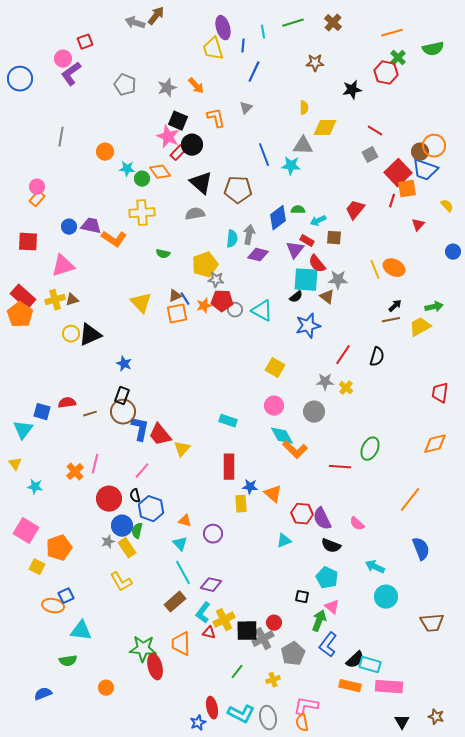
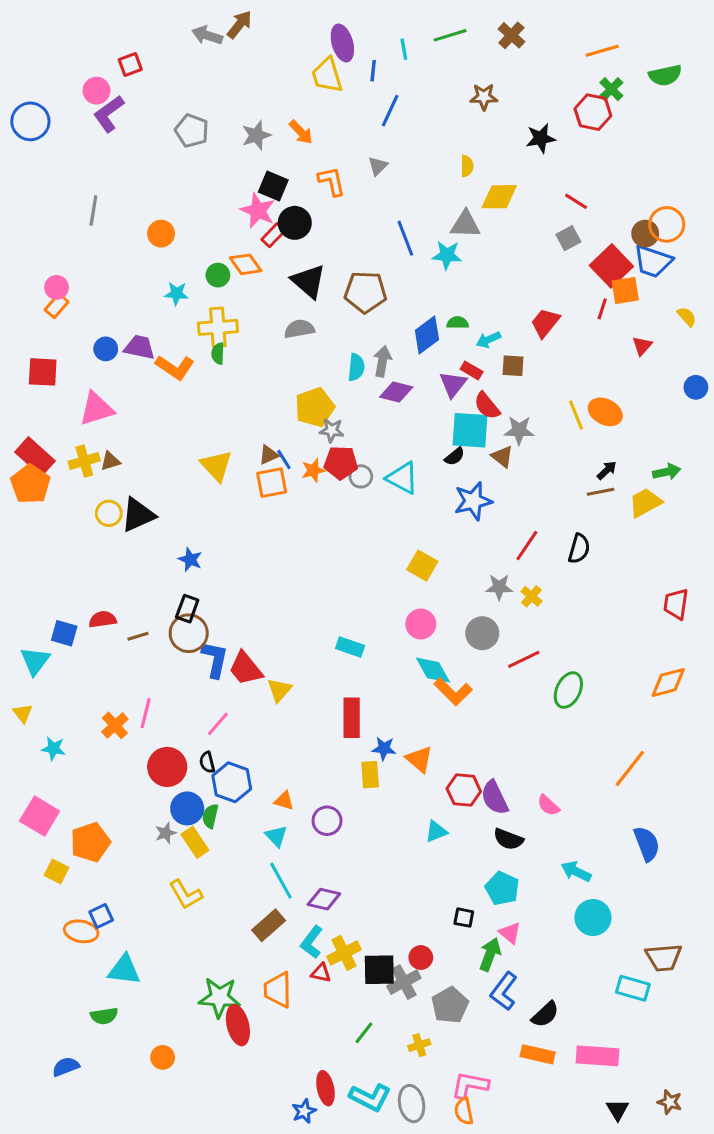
cyan star: (127, 169) -> (176, 294), moved
green semicircle: (163, 254) -> (218, 353), moved, turned 80
red line: (340, 467) -> (524, 659), moved, turned -30
cyan rectangle: (370, 665) -> (633, 988), moved

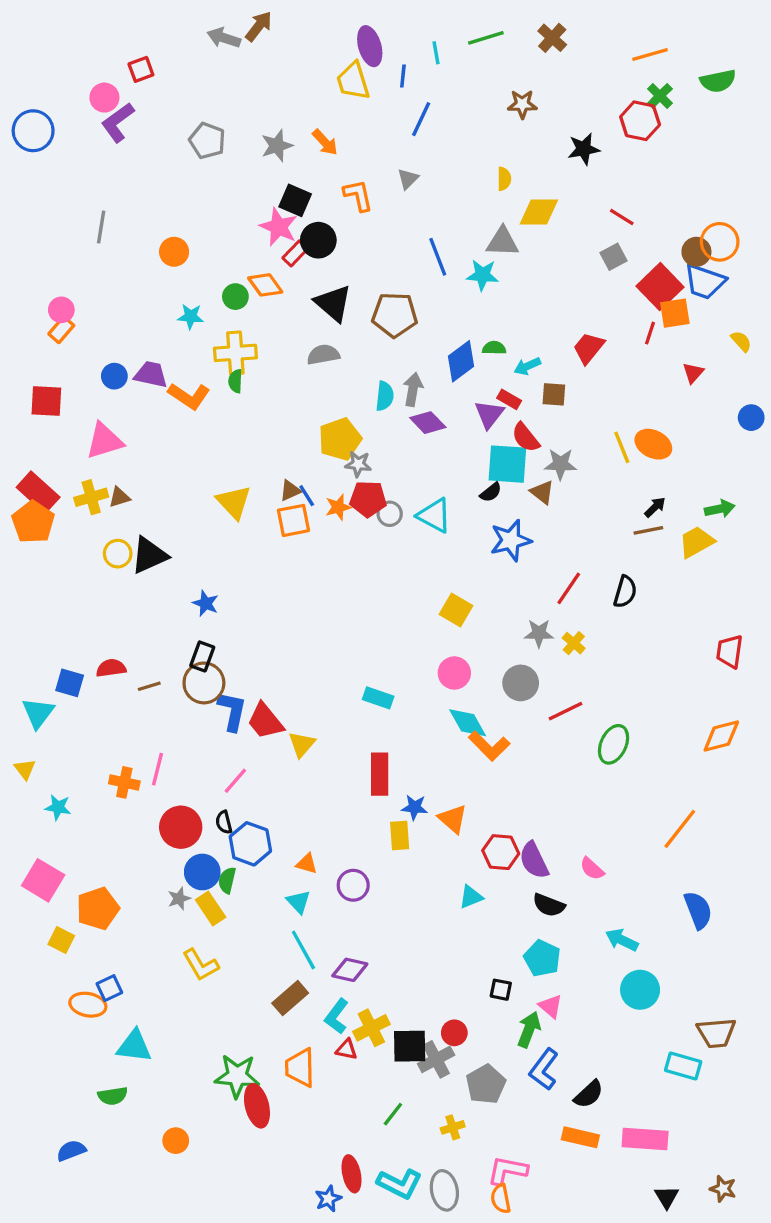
purple diamond: (396, 392) -> (428, 423), turned 32
orange cross: (115, 725) -> (124, 782), turned -36

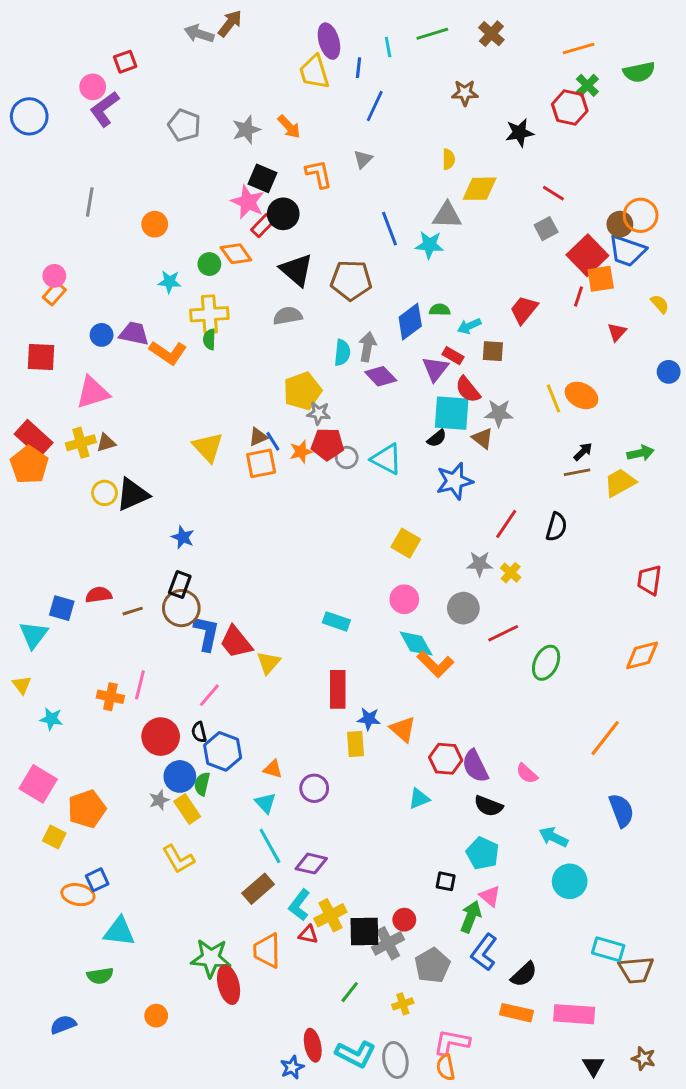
brown trapezoid: (716, 1033) -> (636, 970), moved

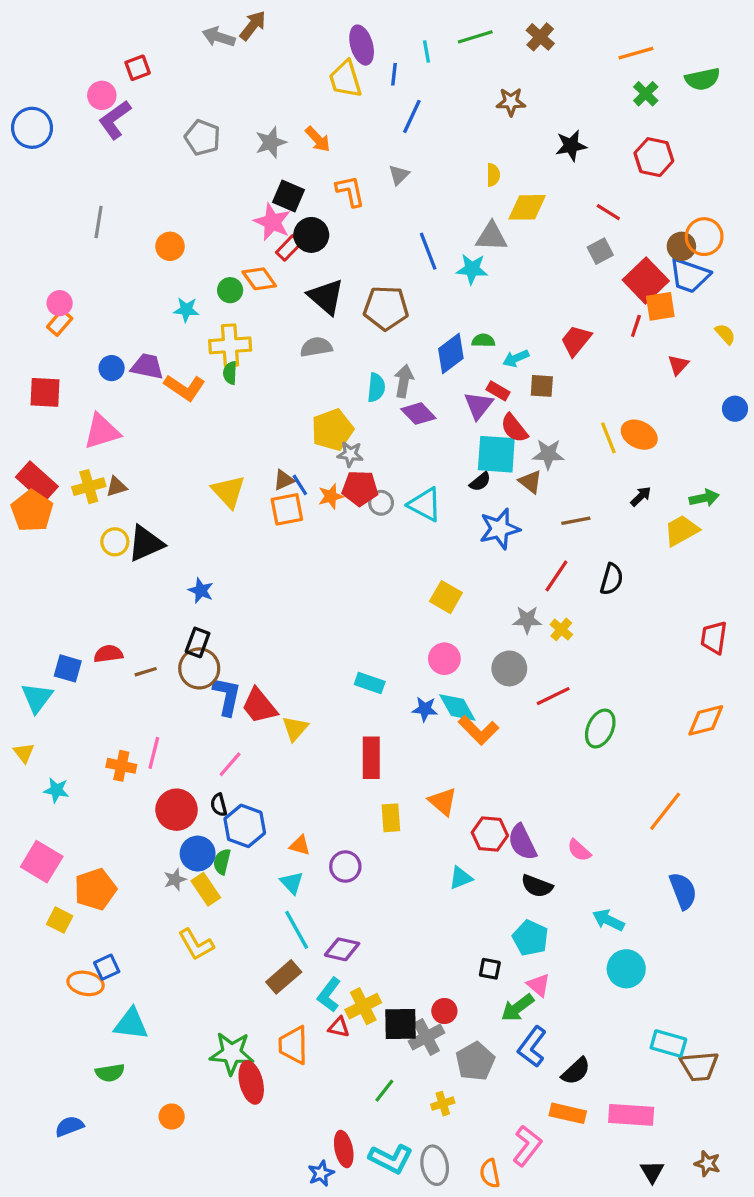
red hexagon: (570, 108) -> (654, 157), moved
brown line: (577, 472) -> (576, 521), moved
blue star: (369, 719) -> (425, 709), moved
green arrow: (471, 917) -> (517, 1008), turned -148
pink L-shape: (452, 1042) -> (527, 1146), moved, turned 117

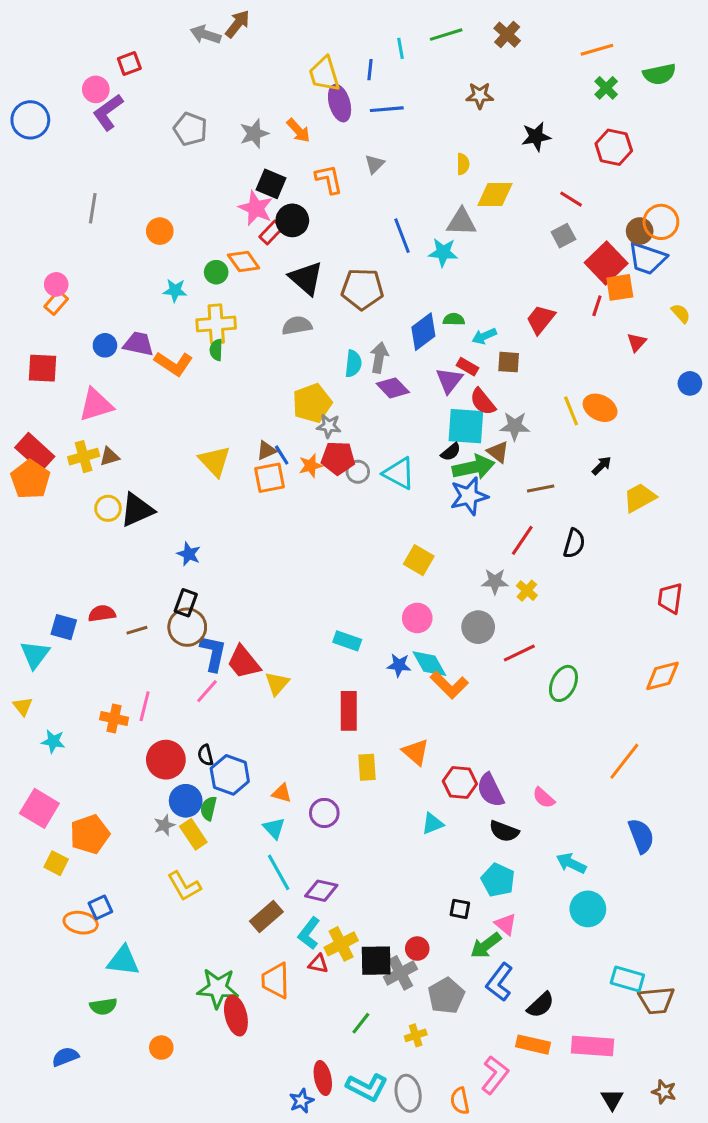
purple ellipse: (362, 45) -> (340, 103), moved
blue line: (412, 116) -> (387, 109), turned 60
green arrow: (704, 498) -> (474, 467), moved, size x1.5
pink line: (230, 764) -> (207, 691), moved

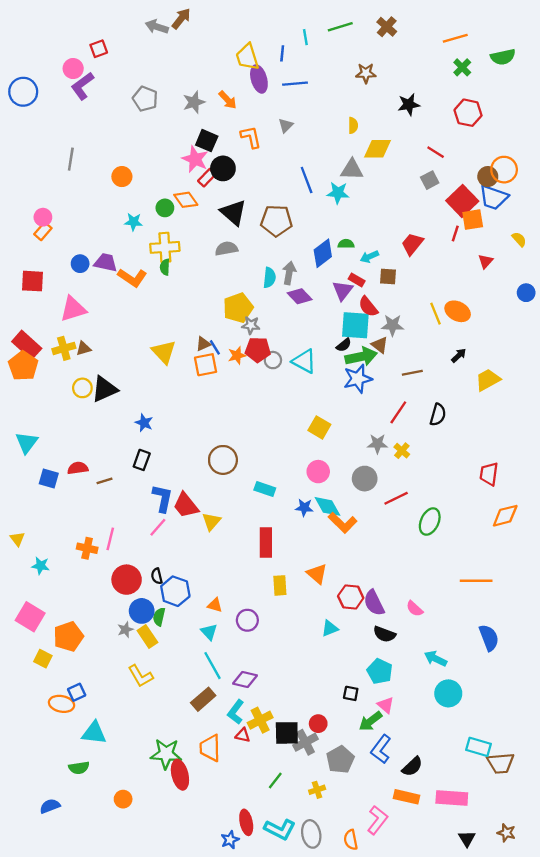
red trapezoid: (670, 598) -> (489, 474), moved
brown circle: (187, 627) -> (223, 460), moved
cyan triangle: (35, 655) -> (27, 443), moved
orange line: (624, 761) -> (476, 581), turned 52

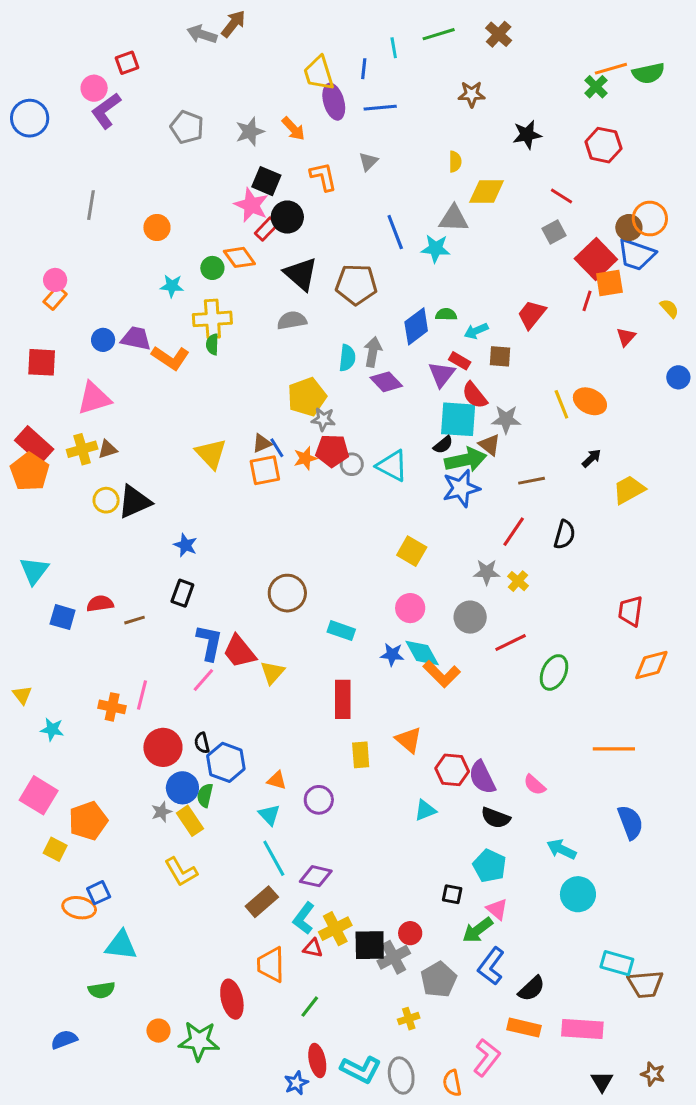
orange line: (455, 38) -> (611, 69), moved
green star: (166, 754) -> (199, 1041), moved
green line: (275, 781) -> (310, 1007), moved

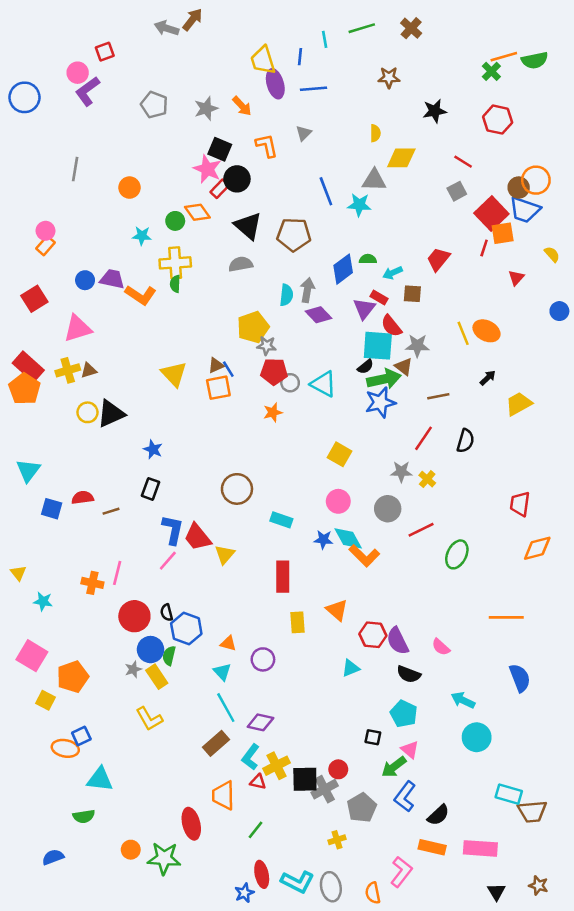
red square: (42, 362) -> (34, 299), turned -35
orange star: (305, 458) -> (273, 412), moved

